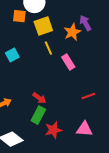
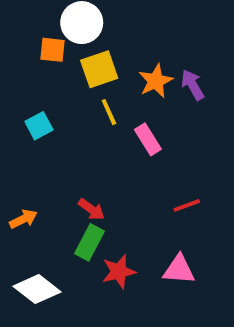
purple arrow: (85, 23) -> (193, 85), moved

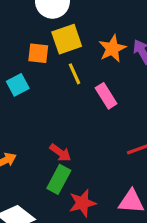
orange square: (53, 50) -> (38, 53), moved

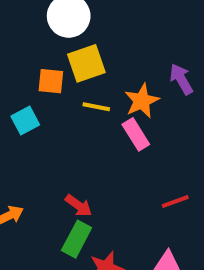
orange star: (112, 49) -> (142, 101), moved
yellow line: (75, 74) -> (96, 107), turned -55

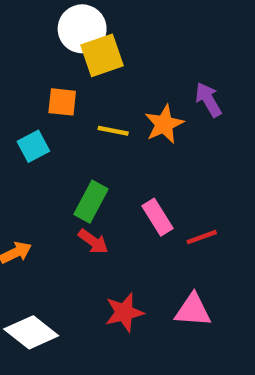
yellow square: (86, 63) -> (102, 55), moved
pink rectangle: (136, 134) -> (157, 217), moved
green rectangle: (77, 239) -> (91, 202), moved

